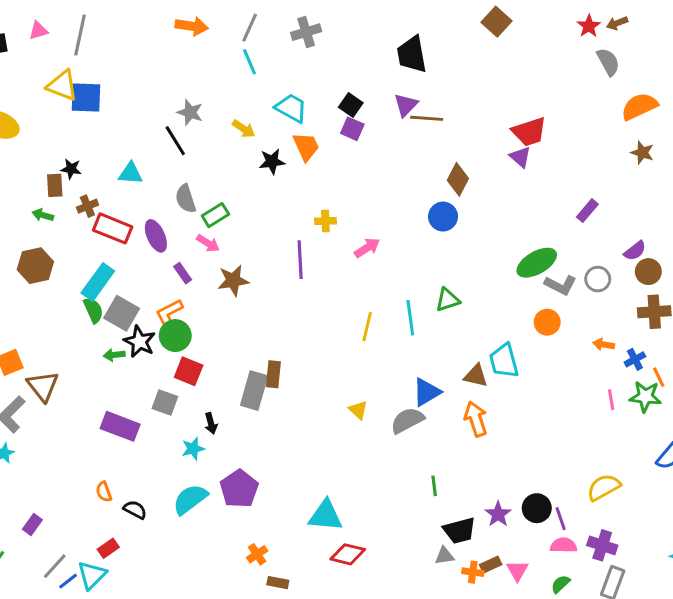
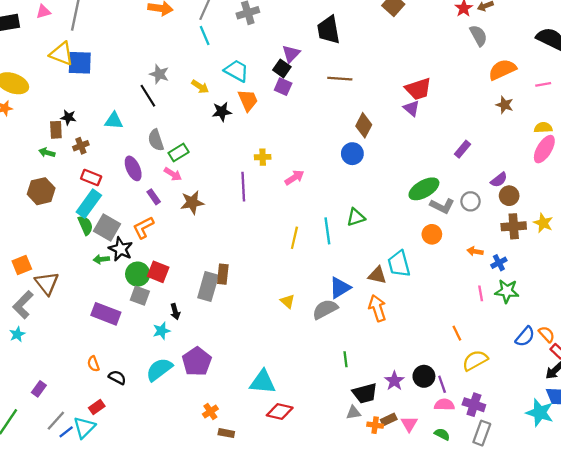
purple triangle: (406, 105) -> (291, 54), moved
red rectangle: (113, 228) -> (91, 178), moved, size x0.7
green circle: (175, 336) -> (138, 274), moved
orange line: (659, 377) -> (457, 333), moved
green semicircle: (561, 584) -> (442, 434), turned 70

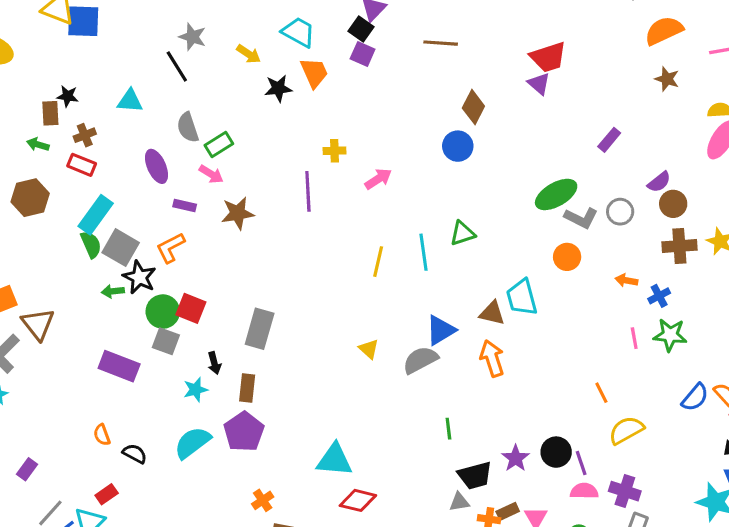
red rectangle: (91, 178) -> (82, 165), moved
purple rectangle: (154, 197) -> (185, 205), turned -42
brown rectangle: (223, 274) -> (247, 388), moved

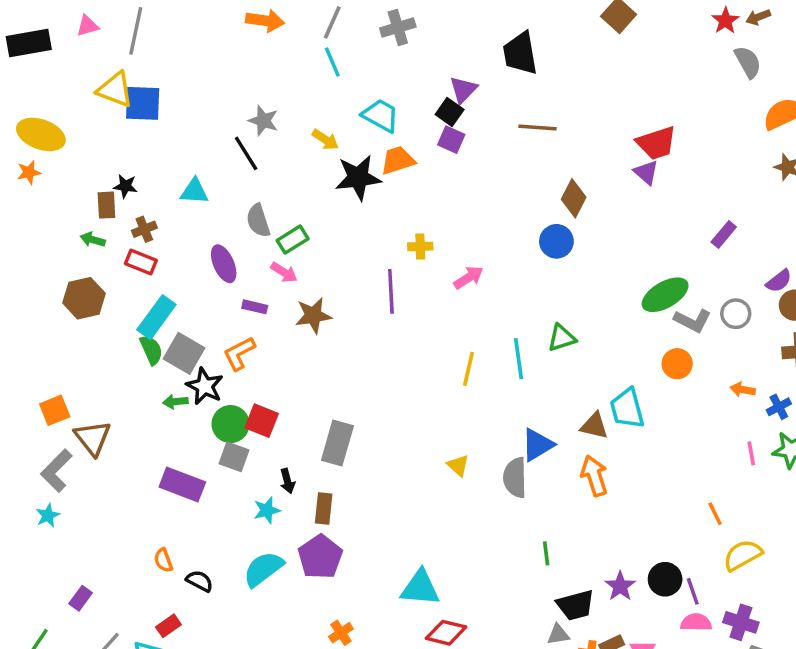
orange trapezoid: (314, 73) -> (398, 160), turned -84
black star: (278, 88) -> (358, 178), size x1.5
gray semicircle: (420, 360) -> (515, 478), turned -63

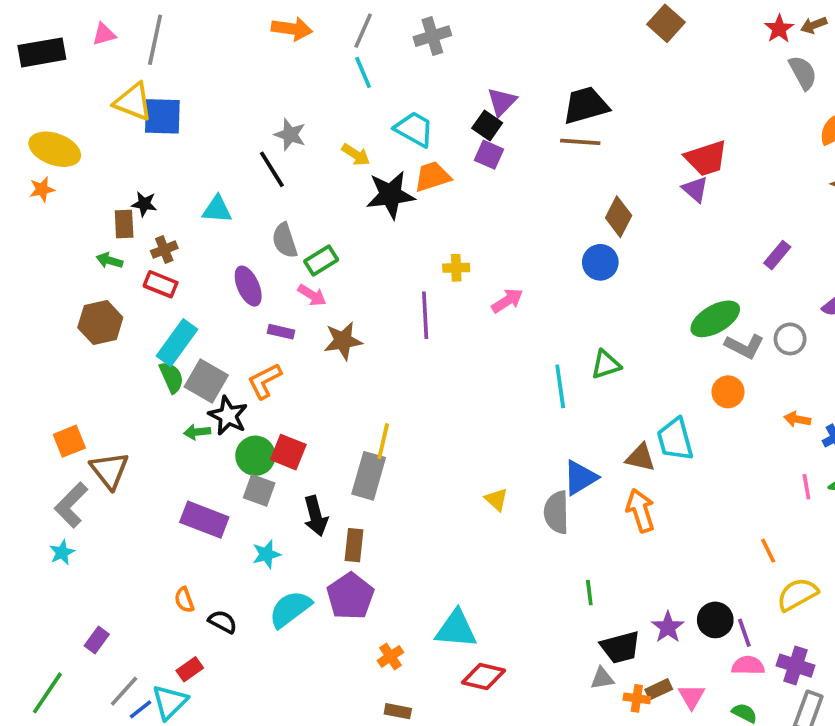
black trapezoid: (520, 53) -> (586, 105), moved, turned 84
yellow line: (469, 369) -> (383, 441), moved
black arrow: (287, 481) -> (316, 516), size x1.5
cyan star: (267, 510) -> (266, 554), moved
orange cross: (341, 633) -> (390, 656), moved

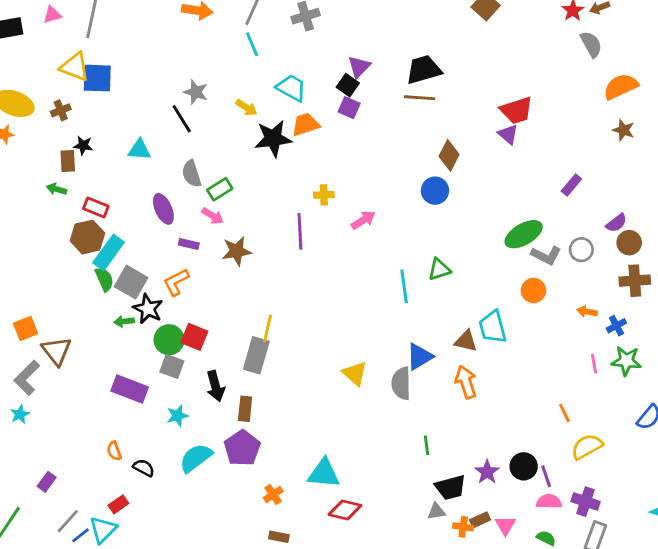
brown cross: (164, 250) -> (61, 110), moved
brown hexagon: (100, 323) -> (87, 237), moved
yellow triangle: (496, 500) -> (355, 373), size x1.4

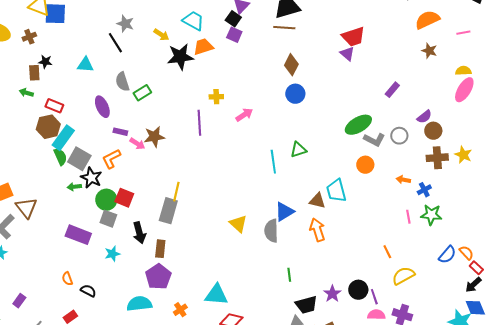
brown diamond: (449, 155) -> (291, 65), moved
pink arrow: (213, 216) -> (137, 144), moved
cyan semicircle: (196, 458) -> (139, 304), moved, turned 30

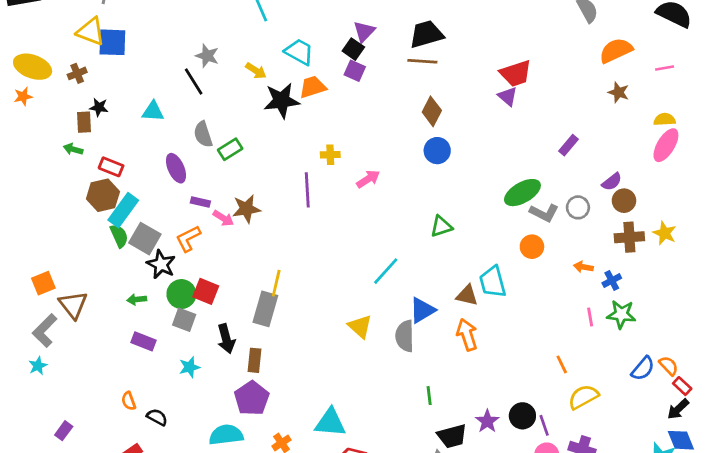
cyan line: (273, 162) -> (386, 271), moved, turned 50
green arrow: (74, 187) -> (137, 299), moved
purple rectangle: (78, 235) -> (144, 341), size x0.7

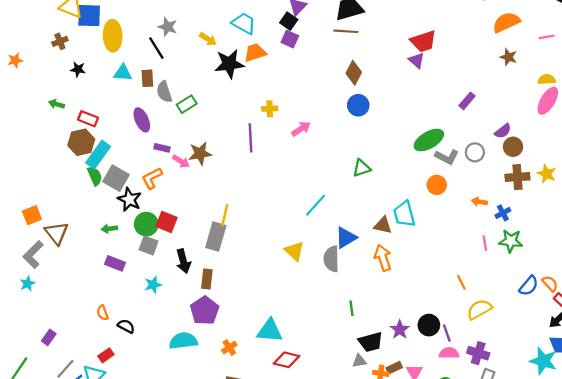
yellow ellipse: (33, 67) -> (113, 36), moved, turned 68
brown rectangle: (84, 122) -> (147, 78), moved

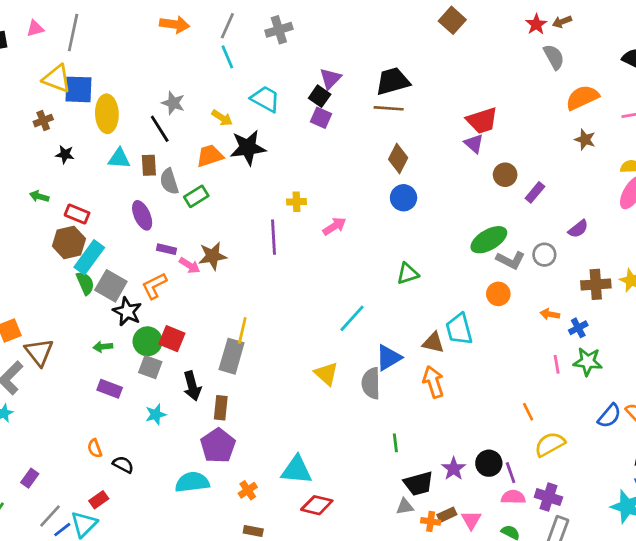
orange trapezoid: (255, 53) -> (210, 156), moved
brown circle: (513, 147) -> (505, 175), moved

